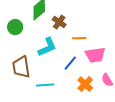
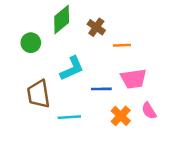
brown cross: (59, 22) -> (96, 27), moved
orange line: (79, 38) -> (122, 45), moved
blue line: (70, 63) -> (101, 89), turned 49

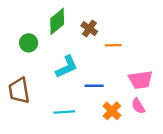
pink trapezoid: (134, 79) -> (141, 80), moved
brown trapezoid: (39, 94) -> (19, 91), moved

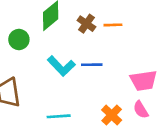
orange line: (113, 45) -> (113, 25), moved
cyan L-shape: (67, 67) -> (61, 66), turned 70
blue line: (94, 86) -> (92, 65), moved

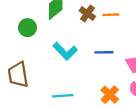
blue line: (92, 65) -> (104, 52), moved

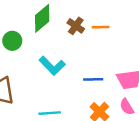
blue line: (104, 52) -> (93, 79), moved

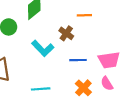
brown cross: (76, 26) -> (66, 33), moved

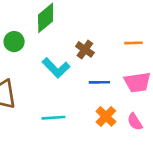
orange line: (84, 15) -> (133, 43), moved
pink semicircle: (107, 84) -> (135, 122), moved

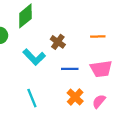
cyan line: (53, 118) -> (32, 98), turned 72
pink semicircle: (135, 122) -> (99, 101), turned 72

